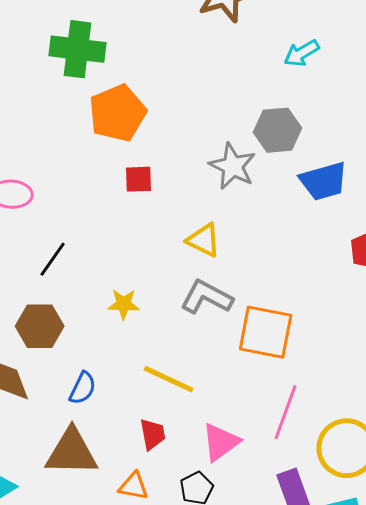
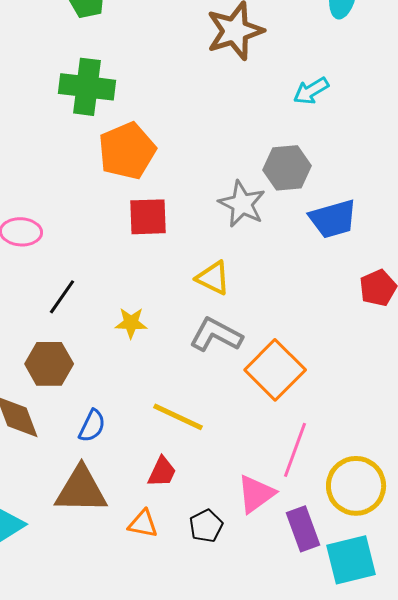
red square: (139, 179) -> (148, 217), size x1.4
yellow star: (124, 304) -> (131, 323), moved
orange square: (266, 332) -> (275, 370), turned 34
red trapezoid: (153, 434) -> (162, 472), turned 36
pink triangle: (221, 442) -> (256, 494), moved

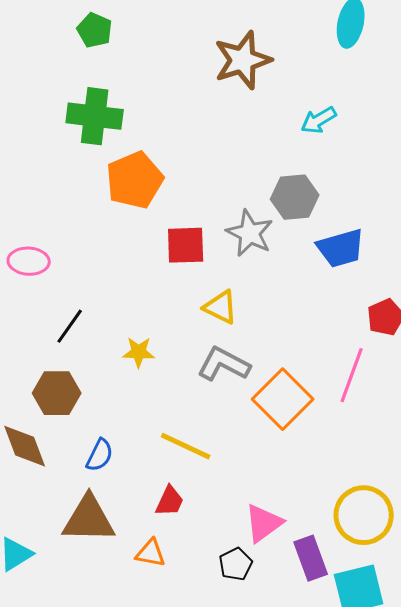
red square: (148, 217) -> (186, 245), moved
pink line: (295, 450) -> (352, 375), moved
black pentagon: (206, 526) -> (236, 564), moved

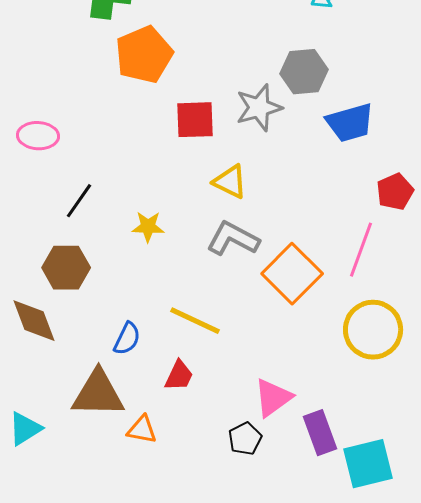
gray star: (250, 233) -> (259, 108), turned 30
blue semicircle: (100, 455) -> (127, 339), moved
yellow circle: (364, 515) -> (373, 330), moved
orange triangle: (151, 553) -> (142, 430), moved

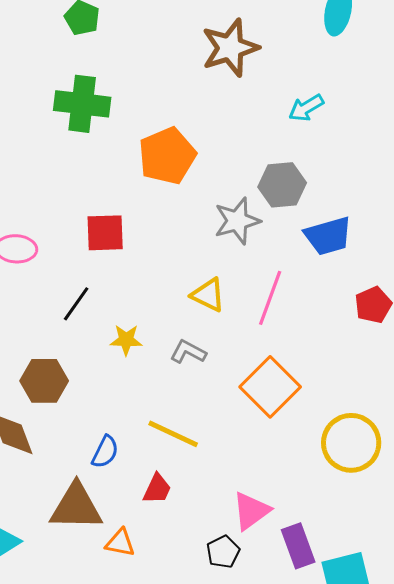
orange pentagon: (144, 55) -> (167, 156), moved
red square: (195, 120) -> (105, 233), moved
black line: (79, 201) -> (76, 304), moved
gray L-shape: (233, 239) -> (188, 352), moved, size x0.7
pink line: (361, 250) -> (270, 298), moved

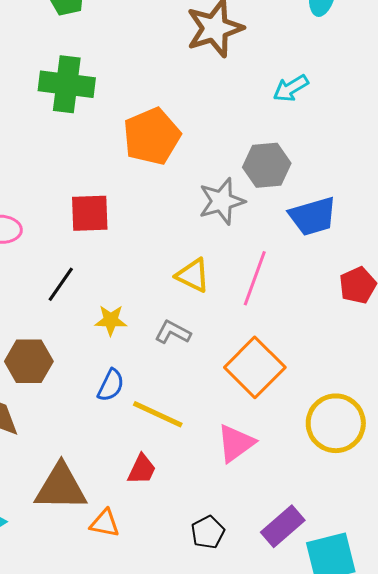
blue semicircle: (105, 452) -> (111, 385), moved
pink triangle: (251, 511) -> (236, 443), moved
purple rectangle: (298, 546) -> (283, 526), turned 69

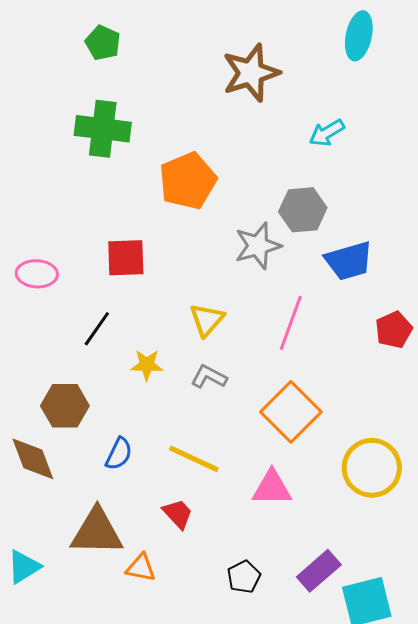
yellow triangle: (193, 275) -> (207, 320), moved, turned 45
blue semicircle: (111, 385) -> (119, 454), moved
pink triangle: (236, 443) -> (272, 488), turned 36
red trapezoid: (142, 469) -> (178, 514), turned -68

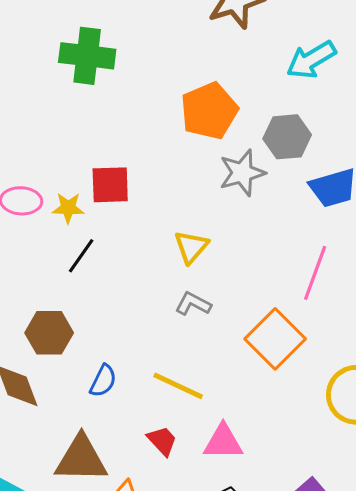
cyan arrow: (327, 133) -> (311, 60), size x1.4
orange pentagon: (188, 181) -> (209, 111), moved
pink line: (291, 323) -> (315, 273), moved
yellow star: (147, 365) -> (68, 208), moved
pink triangle: (272, 488) -> (223, 442), moved

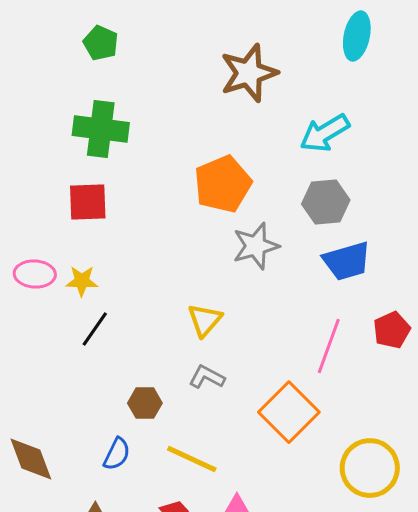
gray hexagon: (287, 137) -> (326, 202), moved
red square: (110, 185) -> (88, 202), moved
brown hexagon: (49, 333) -> (145, 403), moved, size x0.7

